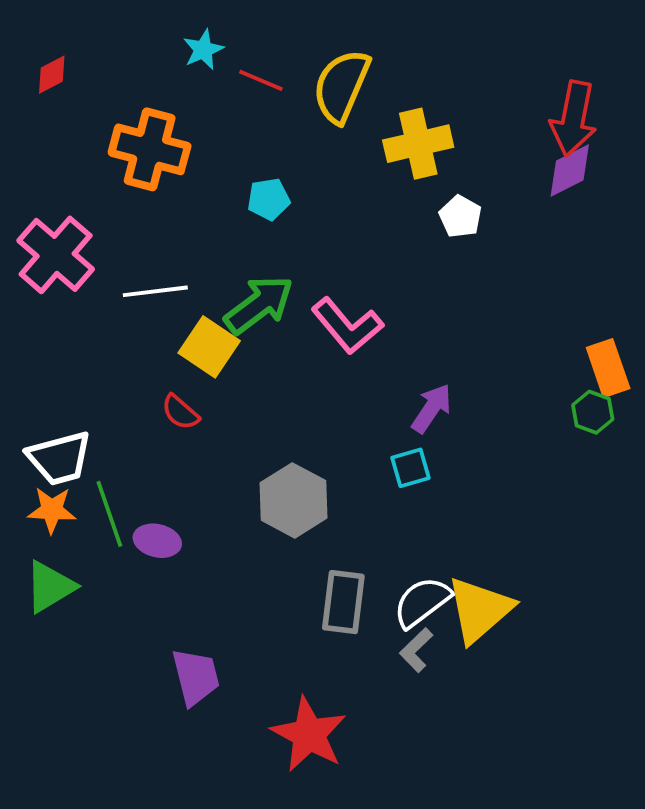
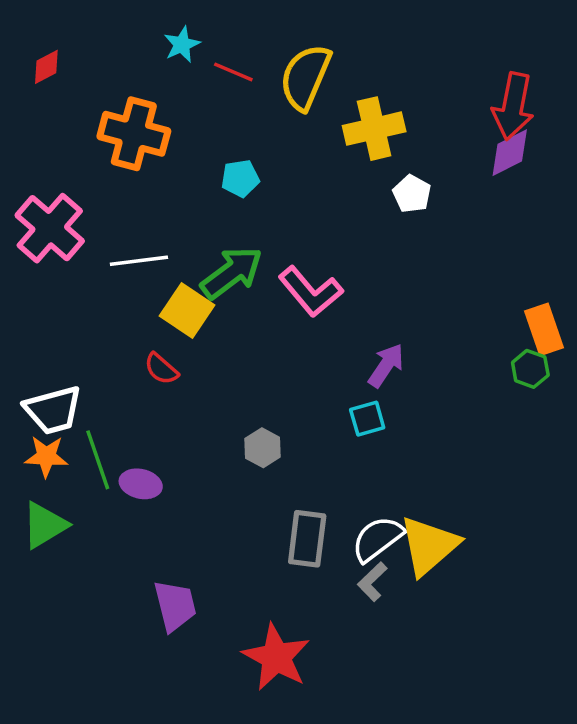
gray hexagon: (293, 500) -> (263, 448), size x0.6

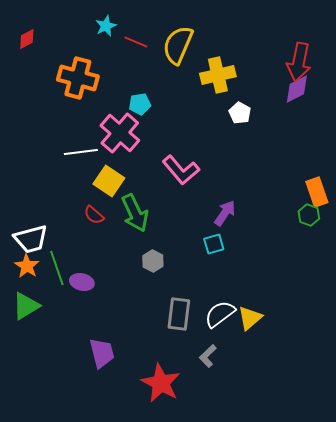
pink cross: (50, 228) -> (120, 133), moved
green arrow: (232, 273) -> (135, 213), moved, turned 102
orange star: (46, 456) -> (27, 266), turned 30
yellow triangle: (429, 546) -> (250, 318), size x0.7
gray L-shape: (372, 582) -> (208, 356), moved

